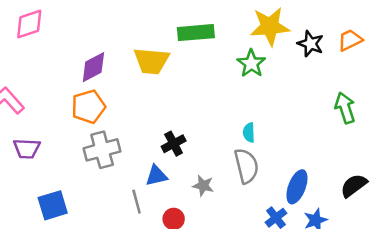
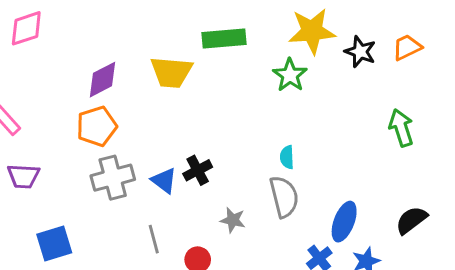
blue triangle: (156, 176) -> (164, 181), moved, turned 50

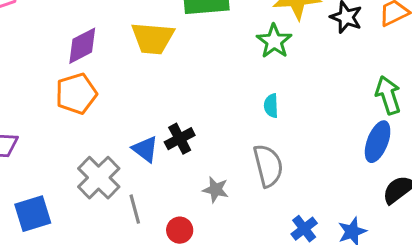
cyan semicircle: (287, 157) -> (271, 106), moved
gray cross: (113, 178) -> (99, 178), moved, turned -30
blue ellipse: (344, 222) -> (378, 142), moved

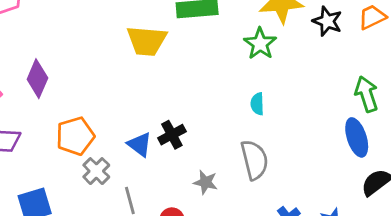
purple diamond: (82, 46) -> (37, 79), moved, turned -39
orange pentagon: (76, 94) -> (75, 136), moved
blue ellipse: (378, 142) -> (357, 137), turned -39
gray cross: (99, 178) -> (96, 171), size x0.7

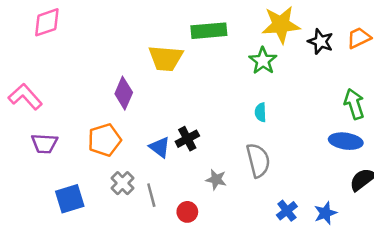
purple diamond: (37, 79) -> (124, 93), moved
blue ellipse: (357, 137) -> (346, 141), turned -64
gray cross: (96, 171) -> (122, 183), moved

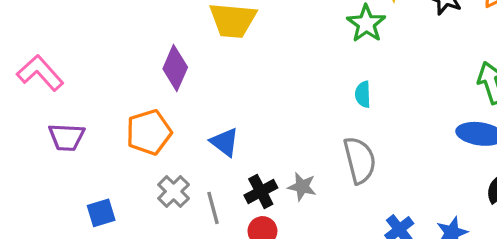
black cross: (187, 139) -> (261, 191), moved
blue square: (70, 199) -> (101, 213), size x0.7

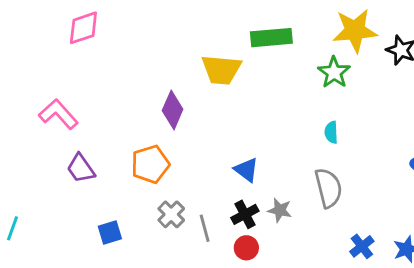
purple trapezoid: (67, 137) -> (81, 168), turned 52
blue triangle: (225, 142) -> (246, 170), moved

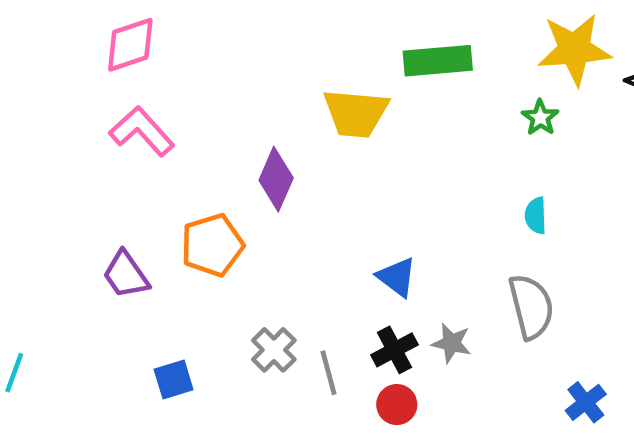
green star: (334, 72) -> (540, 118), size x0.7
pink L-shape: (58, 114) -> (142, 131), moved
orange pentagon: (150, 164) -> (212, 245), moved

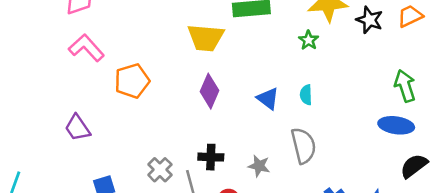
purple diamond: (276, 179) -> (210, 91), moved
orange pentagon: (212, 245) -> (132, 81), moved
blue triangle: (397, 277) -> (268, 99), moved
black cross: (394, 350) -> (211, 157), moved, turned 30

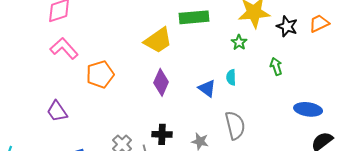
yellow trapezoid: (206, 38) -> (158, 40), turned -40
green arrow: (405, 86) -> (276, 66), moved, size x0.7
cyan semicircle: (306, 95) -> (231, 77), moved

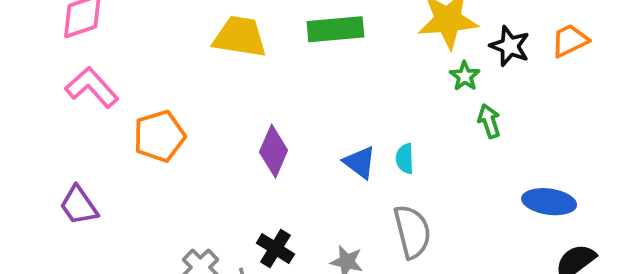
yellow trapezoid: (158, 40) -> (240, 37), moved, turned -136
green star: (239, 42) -> (465, 76), moved
cyan semicircle: (231, 77) -> (405, 159), moved
black cross: (162, 134) -> (275, 249), turned 30

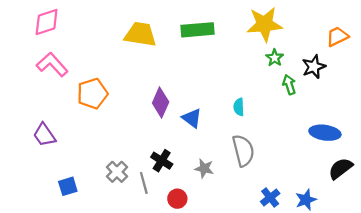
black star: (510, 46) -> (314, 67), moved, turned 30
blue triangle: (360, 162) -> (192, 118), moved

